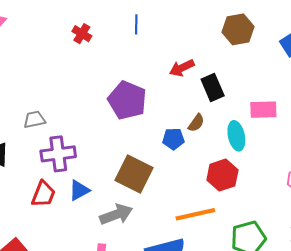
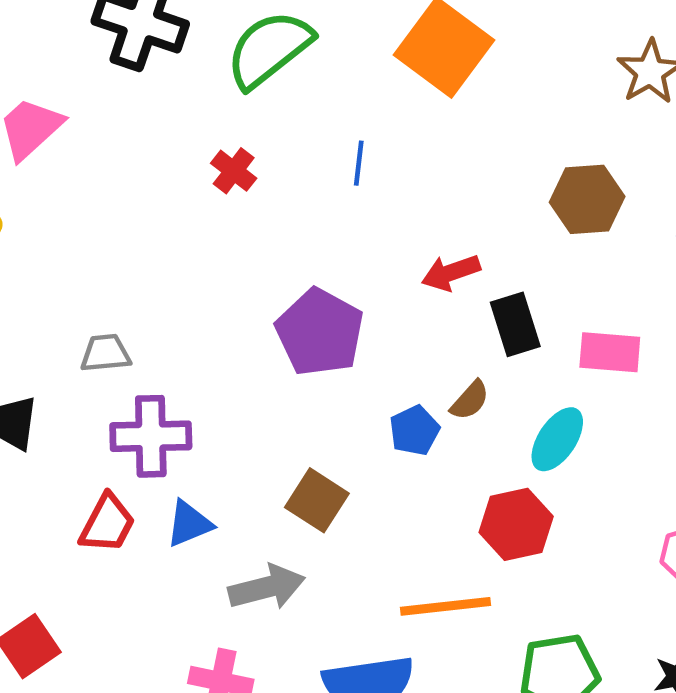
pink rectangle: (263, 110) -> (610, 352), moved
cyan ellipse: (236, 136) -> (557, 439), turned 40
blue pentagon: (173, 139) -> (414, 430), turned -30
brown square: (134, 174) -> (317, 500), size x0.7

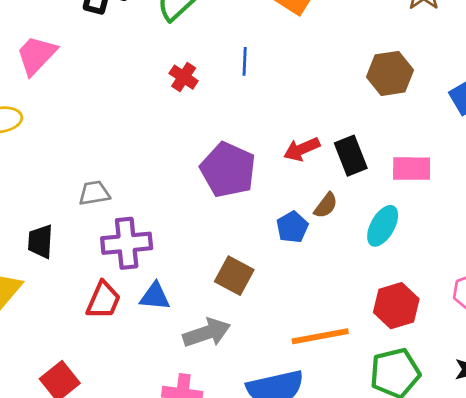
red cross: (234, 171) -> (184, 77), moved
red arrow: (451, 273) -> (302, 149), moved
blue triangle: (189, 524) -> (155, 296), turned 32
red hexagon: (516, 524) -> (396, 306), moved

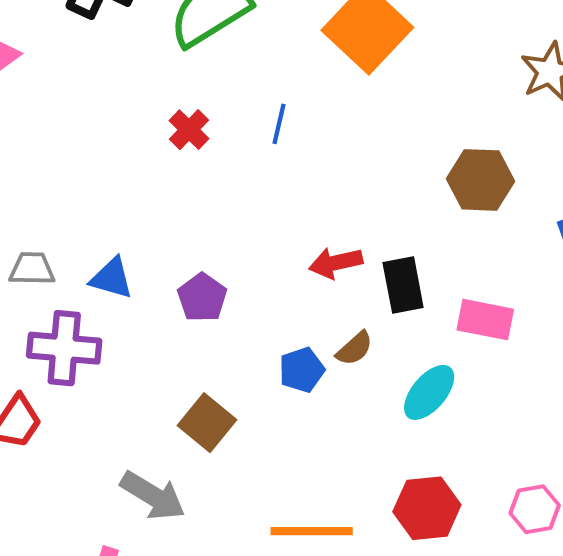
purple pentagon: (228, 170) -> (202, 297), moved, size x0.6
blue triangle: (155, 296) -> (112, 278), moved
gray arrow: (207, 333) -> (153, 496), turned 39

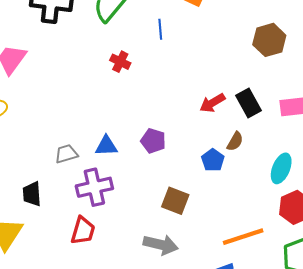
blue line: (279, 124) -> (160, 29), moved
cyan ellipse: (429, 392) -> (281, 168), moved

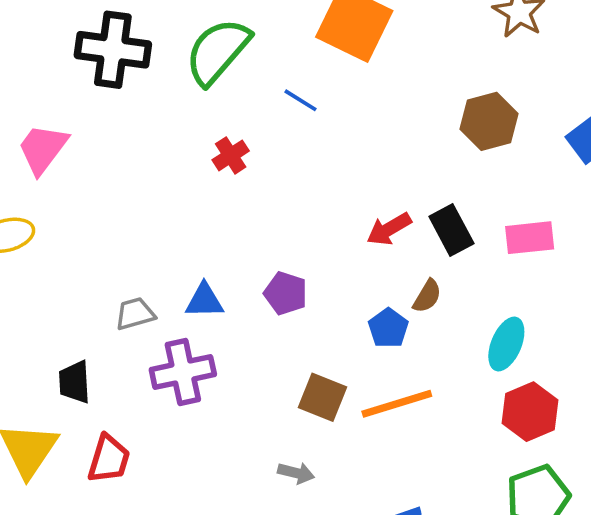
blue line: (160, 29) -> (301, 100), turned -54
red cross: (120, 62) -> (231, 155), turned 30
red trapezoid: (83, 231) -> (109, 459), moved
orange line: (243, 237) -> (397, 404), moved
gray arrow: (161, 245) -> (296, 473), size x0.6

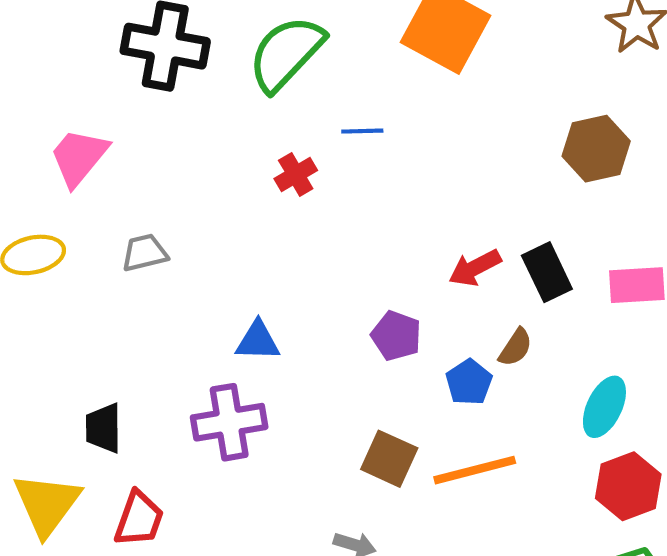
blue line: (301, 100) -> (362, 131), moved, turned -36
purple pentagon: (286, 293) -> (396, 336), moved
gray trapezoid: (135, 314) -> (145, 253), moved

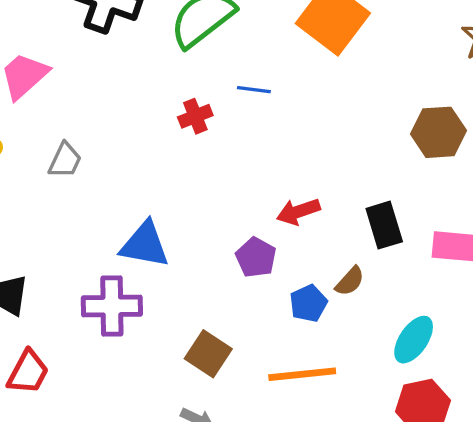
gray trapezoid: (145, 253) -> (65, 160), turned 120
red arrow: (475, 268) -> (298, 212), moved
blue triangle: (258, 341) -> (145, 245), size x1.4
brown square: (389, 459) -> (208, 354), moved

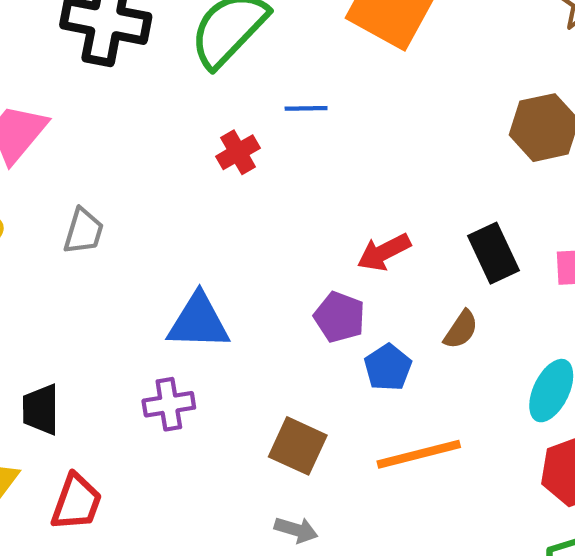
blue pentagon: (308, 303) -> (388, 368), moved
purple cross: (112, 306) -> (169, 404), size x0.7

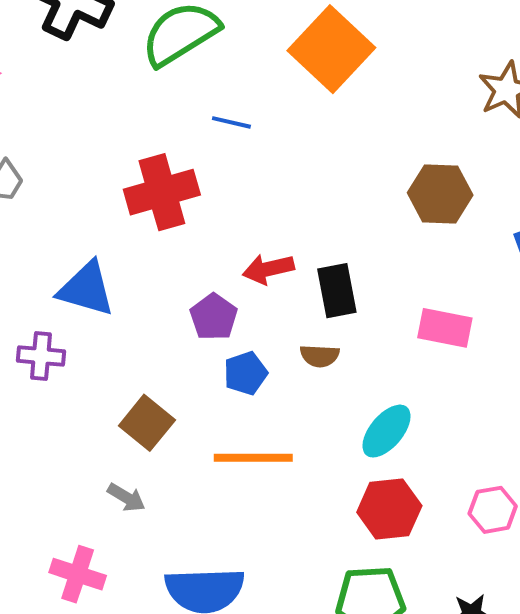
red cross: (238, 152) -> (162, 192), moved, size x1.8
black rectangle: (493, 253) -> (337, 291), moved
brown semicircle: (461, 330) -> (320, 356), turned 45

